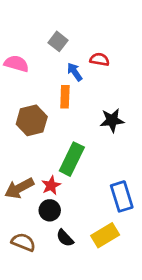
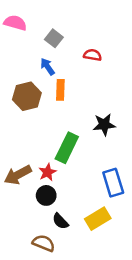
pink semicircle: (16, 64) -> (15, 23), moved
blue arrow: (75, 72) -> (47, 67), moved
brown hexagon: (32, 120) -> (27, 96), moved
black star: (112, 120) -> (104, 125), moved
brown semicircle: (23, 242) -> (44, 243), moved

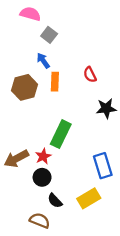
pink semicircle: (15, 23) -> (30, 14), moved
red semicircle: (93, 55) -> (90, 75), moved, turned -126
black star: (104, 125) -> (106, 108), moved

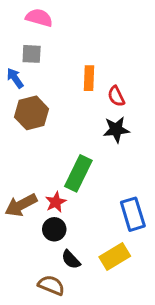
gray square: (49, 35) -> (32, 54), moved, turned -35
blue arrow: (43, 61) -> (15, 78), moved
orange rectangle: (55, 82) -> (89, 78), moved
black star: (106, 108) -> (116, 130), moved

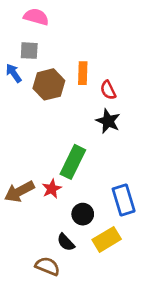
brown hexagon: (32, 113) -> (49, 84), moved
black star: (116, 130) -> (108, 121), turned 30
black circle: (54, 229) -> (83, 214), moved

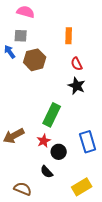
orange rectangle: (83, 73) -> (69, 36), moved
red star: (52, 189) -> (44, 141), moved
yellow rectangle: (107, 239) -> (82, 187), moved
brown semicircle: (47, 266) -> (23, 189), moved

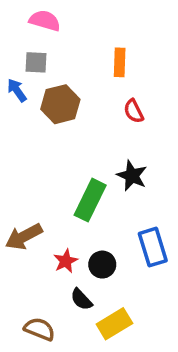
black star: (77, 86) -> (132, 176), moved
red star: (44, 141) -> (66, 261), moved
yellow rectangle: (82, 187) -> (114, 324), moved

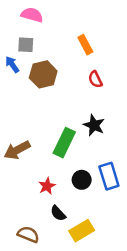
orange rectangle: (120, 62) -> (85, 45), turned -30
brown arrow: (24, 237) -> (17, 150), moved
black circle: (102, 265) -> (82, 180), moved

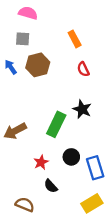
blue arrow: (12, 64) -> (11, 67), moved
blue rectangle: (109, 176) -> (95, 168), moved
yellow rectangle: (82, 231) -> (92, 203), moved

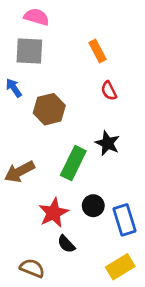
gray square: (23, 39) -> (29, 51), size x1.5
brown hexagon: (38, 65) -> (49, 109), moved
red star: (41, 162) -> (53, 213), size x1.5

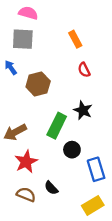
black circle: (93, 206) -> (72, 150), moved
red star: (53, 213) -> (26, 162), moved
brown semicircle: (32, 268) -> (26, 194), moved

